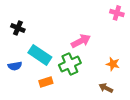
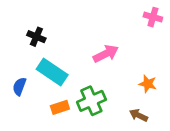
black cross: (18, 28) -> (36, 37), moved
green cross: (70, 64) -> (91, 101), moved
blue semicircle: (15, 66) -> (19, 86), turned 120

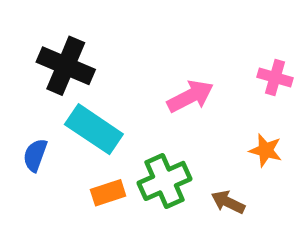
pink cross: (153, 17) -> (275, 78), moved
black cross: (36, 37) -> (66, 66), size x1.6
brown arrow: (139, 115) -> (228, 202), moved

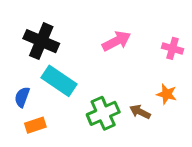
pink arrow: (190, 96) -> (116, 41), moved
orange rectangle: (108, 193) -> (35, 125), moved
brown arrow: (228, 202) -> (140, 112), moved

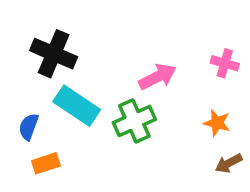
pink arrow: (116, 41) -> (157, 77), moved
brown arrow: (140, 112) -> (229, 163), moved, turned -54
green cross: (103, 113) -> (134, 121), moved

